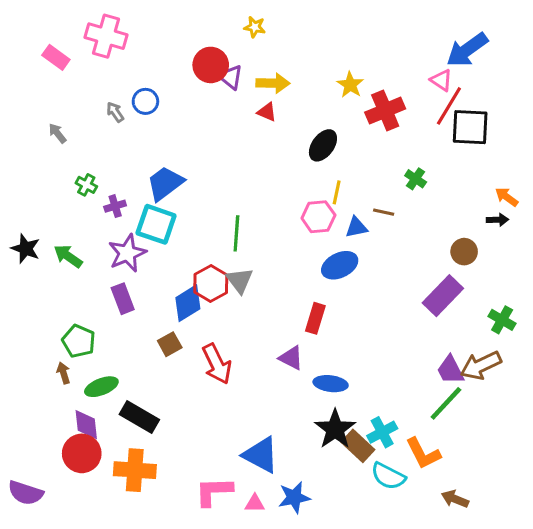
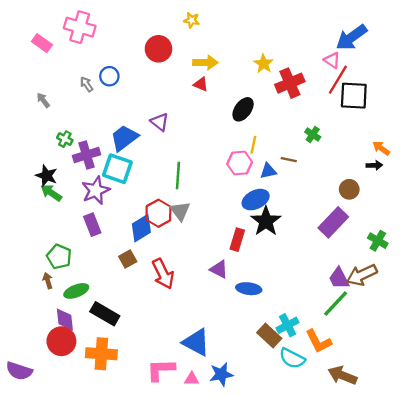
purple triangle: (230, 77) -> (160, 122), moved
purple cross: (115, 206) -> (87, 155), size x1.6
black star: (26, 249) -> (47, 176), moved
black star: (335, 429) -> (266, 221), moved
brown arrow: (455, 499) -> (342, 375), size x1.4

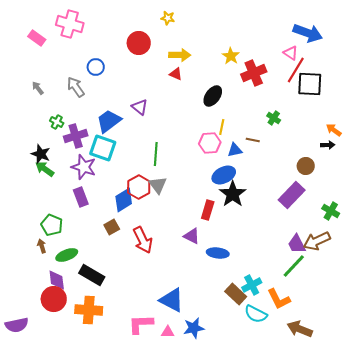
blue arrow: (352, 37) -> (308, 33), turned -124
gray arrow: (87, 84) -> (76, 87), moved, size x1.5
purple star: (96, 190) -> (84, 167), turned -30
purple semicircle: (19, 371) -> (17, 325), turned -30

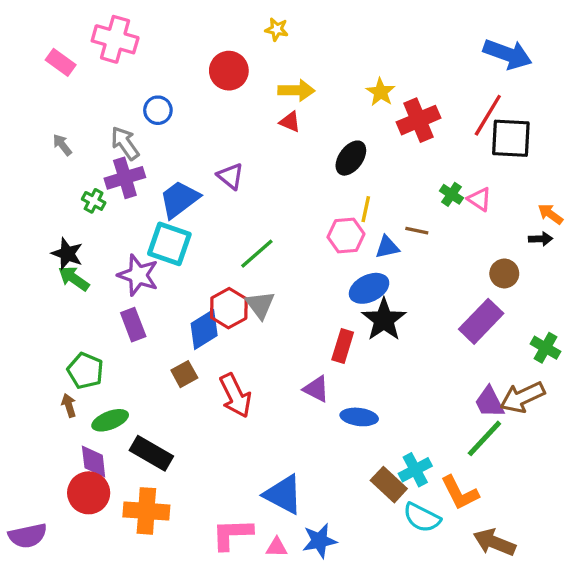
pink triangle: (291, 53) -> (480, 199), moved
purple cross: (76, 136) -> (125, 178), moved
green line: (156, 154) -> (257, 254), turned 45

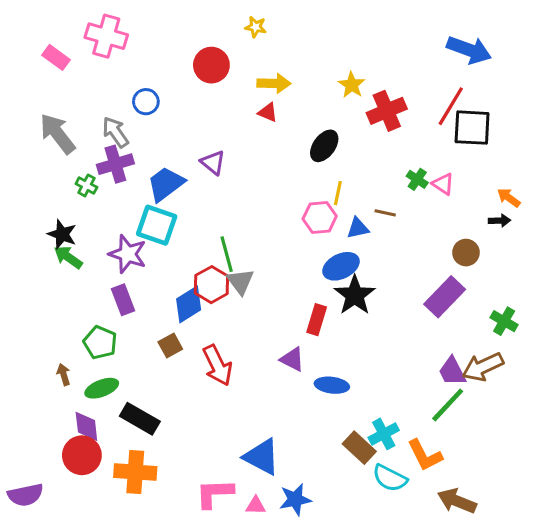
gray arrow: (62, 145) -> (57, 134), size x2.0
green line: (257, 254) -> (227, 254), moved, turned -64
green pentagon: (85, 371) -> (100, 342), moved

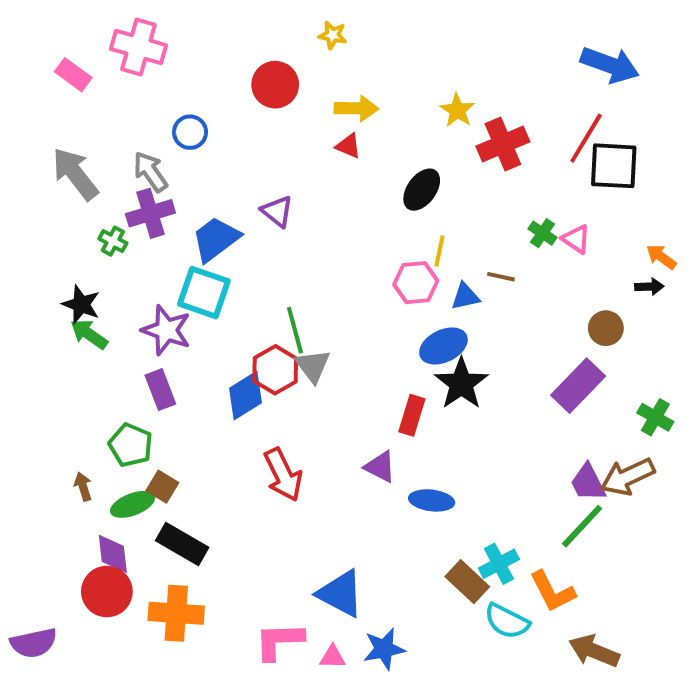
brown square: (170, 346) -> (162, 487), moved, turned -30

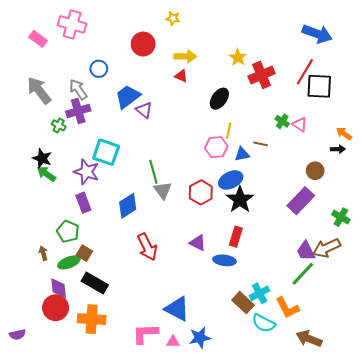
blue trapezoid: (216, 239) -> (128, 97), moved
red hexagon: (275, 370) -> (201, 192), moved
red rectangle: (412, 415) -> (236, 237), moved
purple semicircle: (34, 643) -> (17, 335), size x0.7

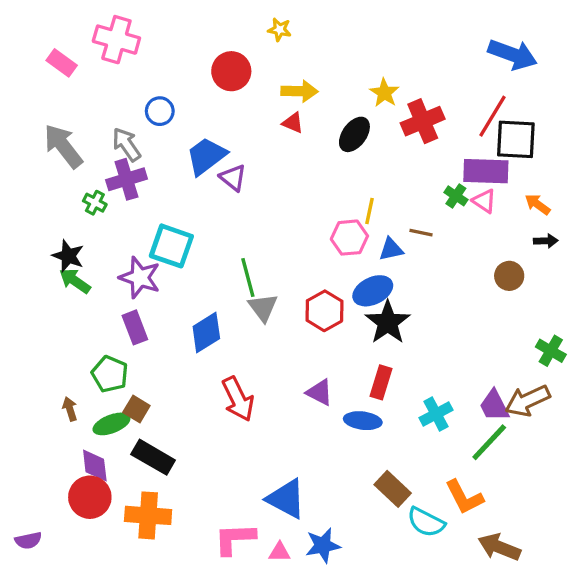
black ellipse: (219, 99) -> (354, 134), moved
orange arrow: (344, 134) -> (537, 204), moved
purple rectangle: (301, 201) -> (486, 171), moved, turned 48
cyan cross: (260, 293) -> (436, 414), moved

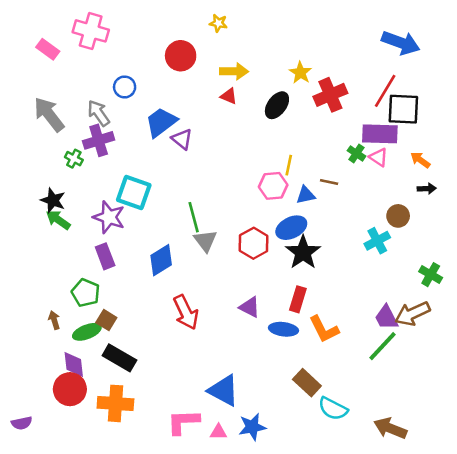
cyan cross: (436, 414) -> (377, 241), moved
orange L-shape: (464, 497) -> (324, 329), moved

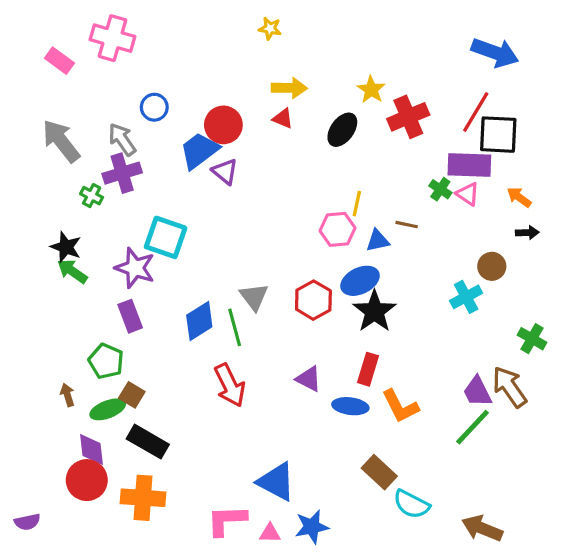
red circle: (181, 56) -> (223, 125), moved
green line: (194, 217) -> (235, 327), moved
brown arrow: (412, 314) -> (509, 387), turned 80

